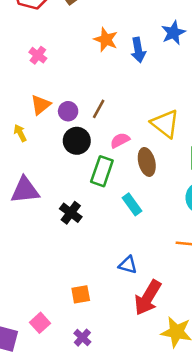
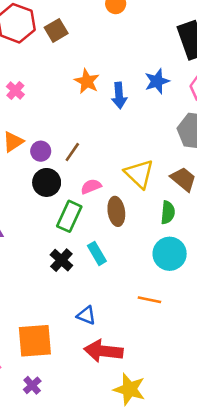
black cross: (71, 213) -> (61, 260), moved
orange square: (81, 294) -> (35, 341), size x1.8
red arrow: (148, 298) -> (103, 351), turned 60

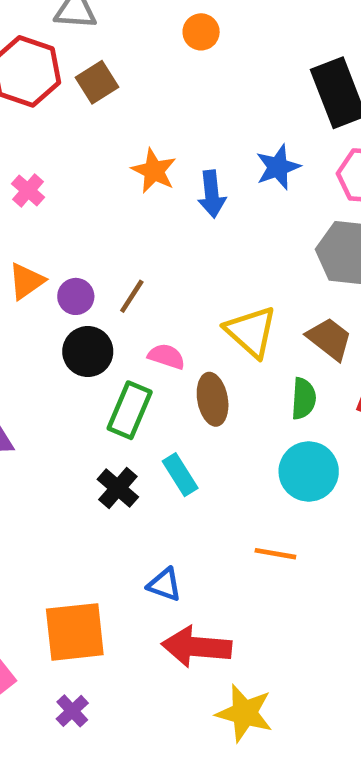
pink semicircle: (91, 186) -> (166, 356), turned 42

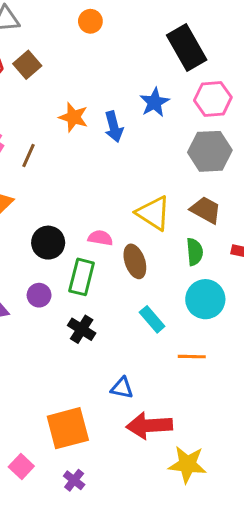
purple circle: (76, 296) -> (39, 295), moved
brown line: (132, 296) -> (28, 156), moved
cyan rectangle: (180, 475) -> (152, 319), moved

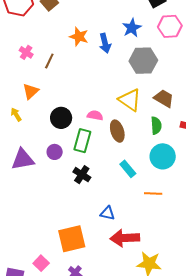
gray hexagon: (210, 151) -> (143, 61), moved

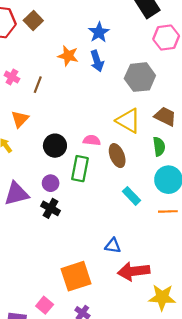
blue star: (132, 28) -> (99, 32), moved
black cross: (82, 175) -> (51, 208), moved
orange line: (153, 194) -> (168, 211), moved

